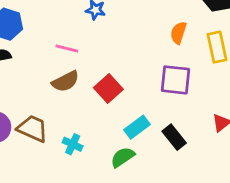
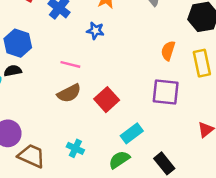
brown trapezoid: (33, 129) -> (32, 156), moved
black rectangle: (174, 137) -> (164, 163), moved

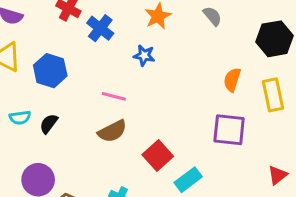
black semicircle: (13, 71) -> (49, 124), moved, turned -42
red square: (107, 100) -> (158, 155), moved

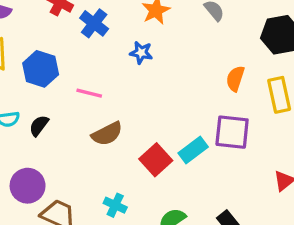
pink line: (114, 96) -> (89, 93), moved
cyan rectangle: (188, 180) -> (193, 150), moved

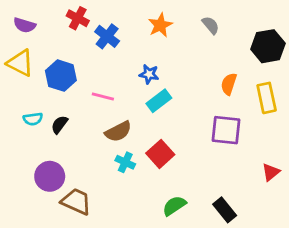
blue star: (141, 53) -> (149, 74), moved
cyan rectangle: (193, 150) -> (159, 101), moved
cyan cross: (115, 205) -> (125, 162), moved

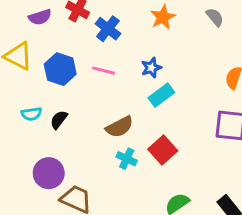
purple semicircle: (25, 25) -> (40, 17), moved, turned -35
blue star: (149, 74) -> (151, 68), turned -30
pink line: (103, 97) -> (104, 71), moved

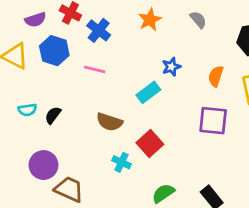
blue star: (151, 68) -> (171, 67), moved
blue hexagon: (60, 69) -> (54, 51), moved
brown semicircle: (119, 127) -> (109, 122), turned 45
cyan cross: (127, 159) -> (122, 162), moved

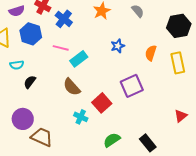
cyan rectangle: (148, 92) -> (79, 59), moved
cyan semicircle: (27, 110) -> (17, 65), moved
purple square: (213, 121) -> (132, 86), moved, turned -30
brown semicircle: (109, 122) -> (72, 87), turned 30

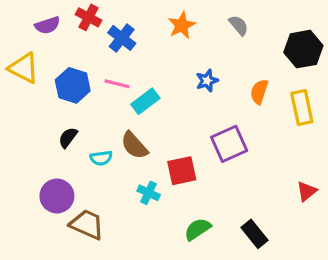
blue hexagon: (31, 34) -> (73, 85), moved
cyan semicircle: (17, 65) -> (101, 158), moved
red square: (102, 103) -> (182, 171), turned 30

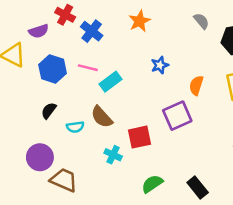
purple semicircle: (47, 25) -> (39, 31), moved
gray semicircle: (239, 25) -> (201, 21), moved
orange semicircle: (259, 92) -> (196, 85), moved

